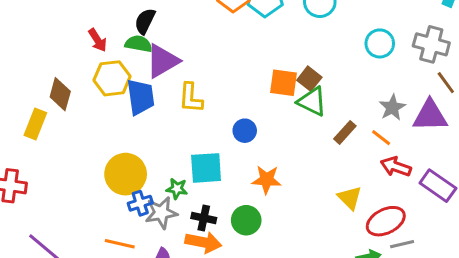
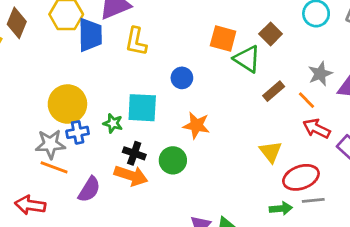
brown square: (309, 79) -> (271, 34), moved
gray star: (161, 213) -> (50, 144), moved

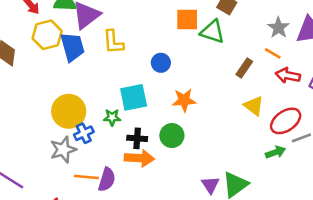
brown rectangle: (274, 91) -> (244, 68), moved
orange line: (54, 167) -> (86, 177), moved

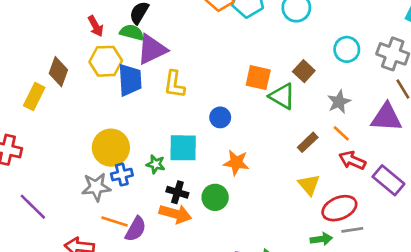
gray star: (278, 28) -> (339, 102), moved

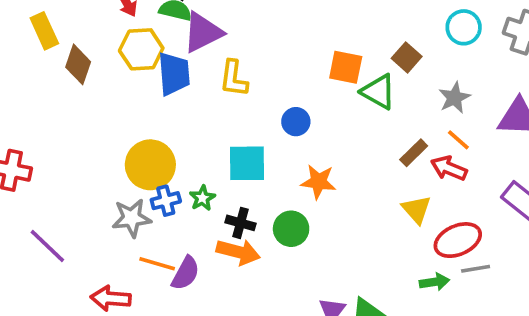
yellow rectangle: (34, 96) -> (44, 31), moved, turned -50
red arrow: (352, 160) -> (449, 168), moved
green star: (156, 164) -> (202, 198), moved, turned 30

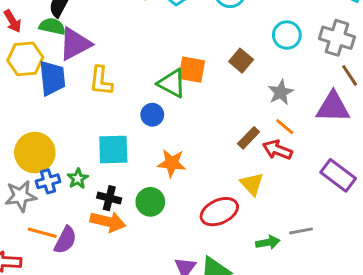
green triangle: (378, 92) -> (172, 83), moved
red ellipse: (458, 240) -> (219, 212), moved

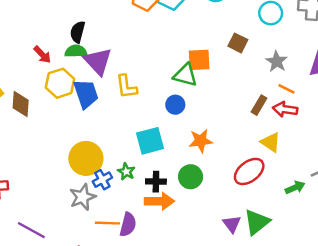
purple triangle: (75, 44) -> (98, 61), turned -32

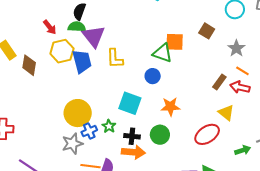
cyan square: (150, 141) -> (130, 103), turned 30

